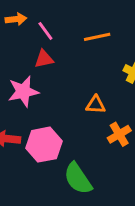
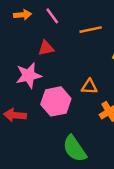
pink line: (45, 31) -> (52, 16), moved
pink hexagon: (44, 145) -> (56, 101), moved

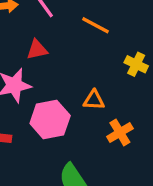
orange line: (91, 30) -> (96, 25), turned 40

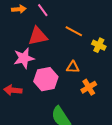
orange line: (96, 25) -> (74, 31), moved
red triangle: (37, 50) -> (38, 36), size x1.5

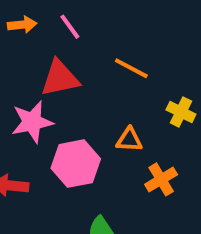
yellow cross: (99, 45) -> (181, 112), moved

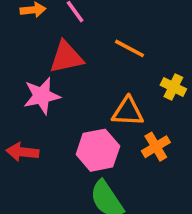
orange triangle: (129, 140) -> (128, 112), size x1.4
pink hexagon: (76, 164) -> (98, 150), moved

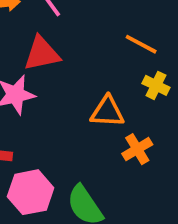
orange line: (130, 48) -> (141, 44), moved
pink hexagon: (98, 150) -> (31, 192), moved

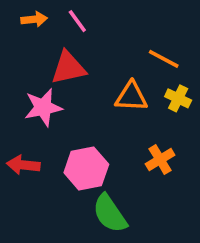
orange triangle: (107, 112) -> (131, 97), moved
pink hexagon: (31, 192) -> (86, 169), moved

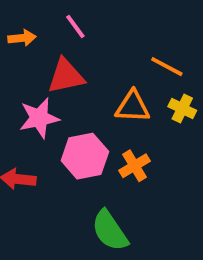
orange arrow: (34, 19) -> (22, 38), moved
orange cross: (160, 160) -> (135, 166), moved
pink hexagon: (86, 169) -> (85, 156), moved

